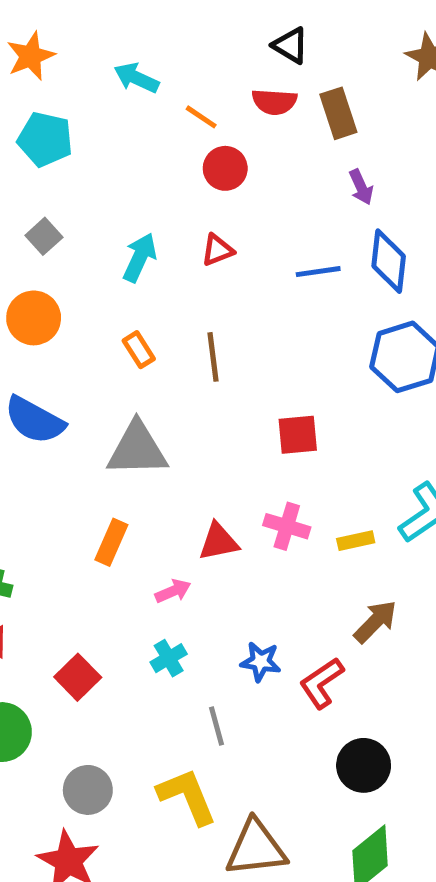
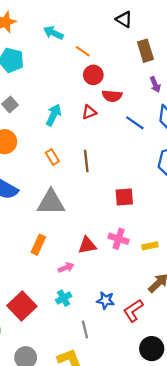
red semicircle: (274, 102) -> (112, 96), moved
blue line: (318, 272) -> (135, 123), turned 42
red square: (78, 677) -> (22, 306), size x1.4

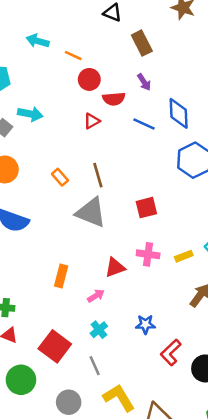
purple arrow: (155, 85) -> (144, 82), moved
cyan arrow: (54, 115) -> (30, 114), moved, turned 85
gray triangle: (51, 202) -> (91, 212), moved, turned 32
red L-shape: (133, 311) -> (171, 352), moved
gray line: (85, 329) -> (95, 366), moved

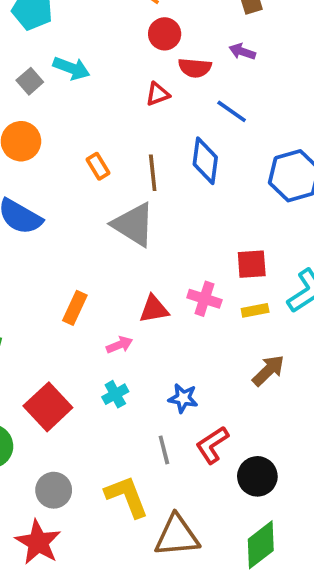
purple arrow: (144, 82) -> (242, 52), turned 132
blue diamond: (179, 113) -> (205, 161), moved
red square: (146, 208) -> (252, 264), moved
gray line: (95, 366) -> (164, 450), moved

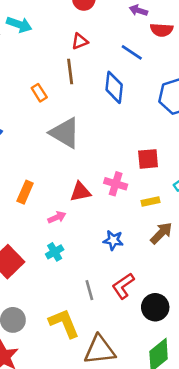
red semicircle: (195, 68) -> (162, 30), moved
brown line: (153, 173) -> (70, 72), moved
yellow rectangle: (255, 310) -> (150, 201), moved
blue star: (183, 398) -> (113, 240), moved

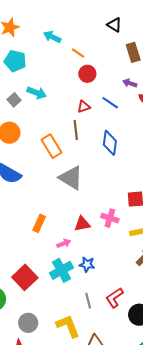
blue line: (132, 52) -> (110, 103), moved
orange rectangle: (39, 93) -> (51, 146), size x1.6
blue star: (113, 240) -> (87, 264), moved
cyan cross: (55, 252) -> (62, 270), size x1.6

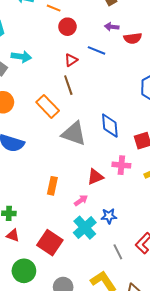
blue diamond: (110, 143) -> (110, 126), moved

